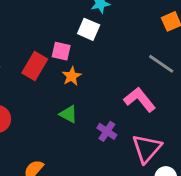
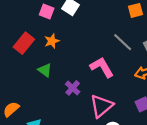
pink square: (61, 51) -> (47, 12), moved
red rectangle: (35, 66) -> (24, 43), moved

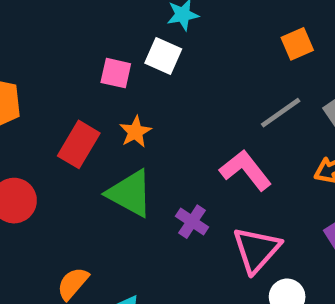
gray line: (123, 42) -> (281, 113), turned -70
green triangle: (45, 70) -> (130, 193), size x1.6

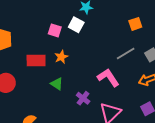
red rectangle: (79, 144) -> (36, 61), turned 54
green triangle: (130, 193) -> (57, 84), size x0.6

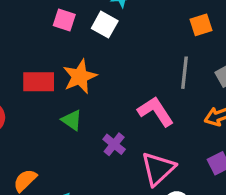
pink square: (55, 30) -> (64, 20), moved
gray line: (126, 53) -> (185, 73), turned -54
orange star: (61, 57) -> (80, 77), size x1.5

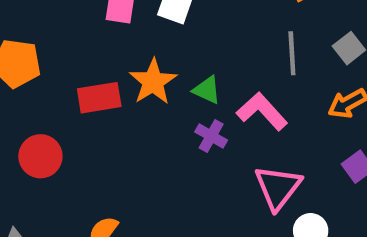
green triangle: (72, 120) -> (207, 90), moved
purple cross: (114, 144) -> (211, 136), moved

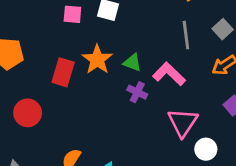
red rectangle: (99, 98) -> (63, 72), turned -60

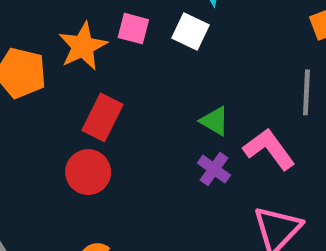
orange star: (97, 60) -> (83, 46), moved
red circle: (28, 113) -> (88, 172), moved

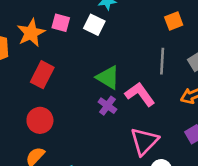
green triangle: (215, 121) -> (108, 77), size x1.4
red circle: (88, 172) -> (40, 120), moved

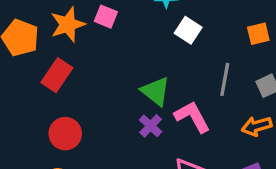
orange square: (174, 21) -> (258, 34), moved
white square: (94, 25) -> (188, 30), moved
red rectangle: (42, 75) -> (57, 75), moved

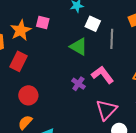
gray line: (225, 79) -> (112, 39), moved
green triangle: (156, 91) -> (79, 47), moved

